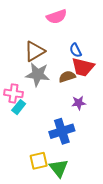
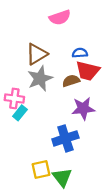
blue semicircle: (76, 50) -> (80, 53), turned 112
gray star: (38, 74) -> (40, 78), turned -30
purple star: (79, 103) -> (83, 108), size x1.5

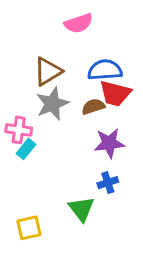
blue semicircle: (80, 53) -> (105, 70), size x1.6
blue cross: (65, 138) -> (108, 183), moved, size x0.6
yellow square: (41, 170) -> (29, 228), moved
green triangle: (62, 177) -> (82, 209), moved

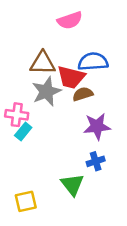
brown triangle: (48, 71) -> (43, 63), turned 32
red trapezoid: (115, 93) -> (71, 77), moved

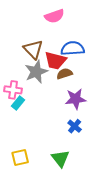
brown triangle: (43, 63) -> (33, 49), turned 45
blue cross: (96, 161) -> (75, 126), turned -32
green triangle: (72, 185) -> (60, 158), moved

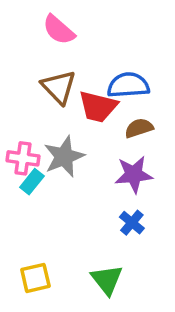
pink semicircle: (54, 16) -> (59, 30), moved, turned 60
gray star: (36, 72) -> (64, 157), moved
brown semicircle: (64, 74) -> (139, 128), moved

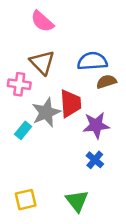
red trapezoid: (98, 107) -> (70, 103), moved, turned -108
brown semicircle: (139, 128) -> (106, 82), moved
pink cross: (23, 158) -> (19, 84), moved

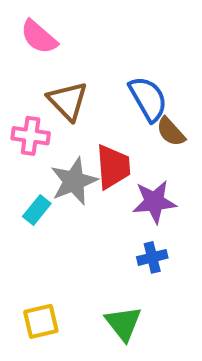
pink semicircle: (42, 21) -> (39, 37), moved
blue semicircle: (92, 61) -> (148, 99), turned 64
brown semicircle: (106, 82) -> (171, 132), turned -114
blue cross: (95, 160) -> (152, 257), turned 36

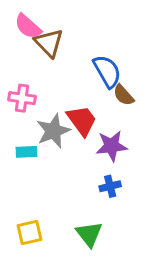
brown triangle: (68, 101) -> (49, 43), moved
red trapezoid: (113, 167) -> (82, 121), turned -32
cyan rectangle: (37, 210) -> (26, 152), turned 48

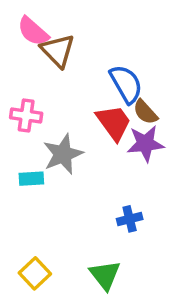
red trapezoid: (82, 121) -> (114, 123), moved
purple star: (112, 146) -> (145, 144), moved
yellow square: (29, 233) -> (35, 273), turned -30

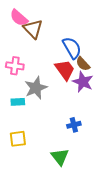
purple star: (145, 144) -> (83, 82), turned 30
yellow square: (35, 273) -> (18, 139), moved, turned 36

